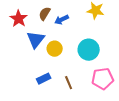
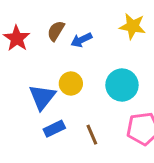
blue triangle: (36, 40) -> (42, 97), moved

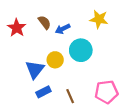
brown semicircle: (56, 31) -> (44, 22), turned 112
cyan circle: (122, 85) -> (81, 50), moved

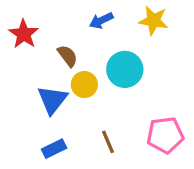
brown semicircle: (44, 22) -> (68, 56), moved
blue arrow: (63, 29) -> (101, 20), moved
blue rectangle: (43, 92) -> (54, 149), moved

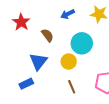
yellow circle: (84, 85) -> (69, 61), moved
blue rectangle: (54, 149) -> (26, 84), moved

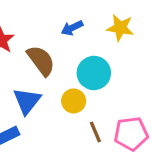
brown semicircle: (47, 35) -> (41, 61), size x1.5
brown line: (72, 87) -> (95, 132), moved

